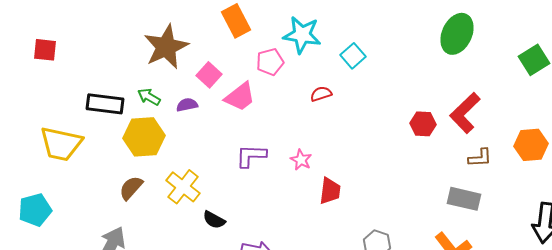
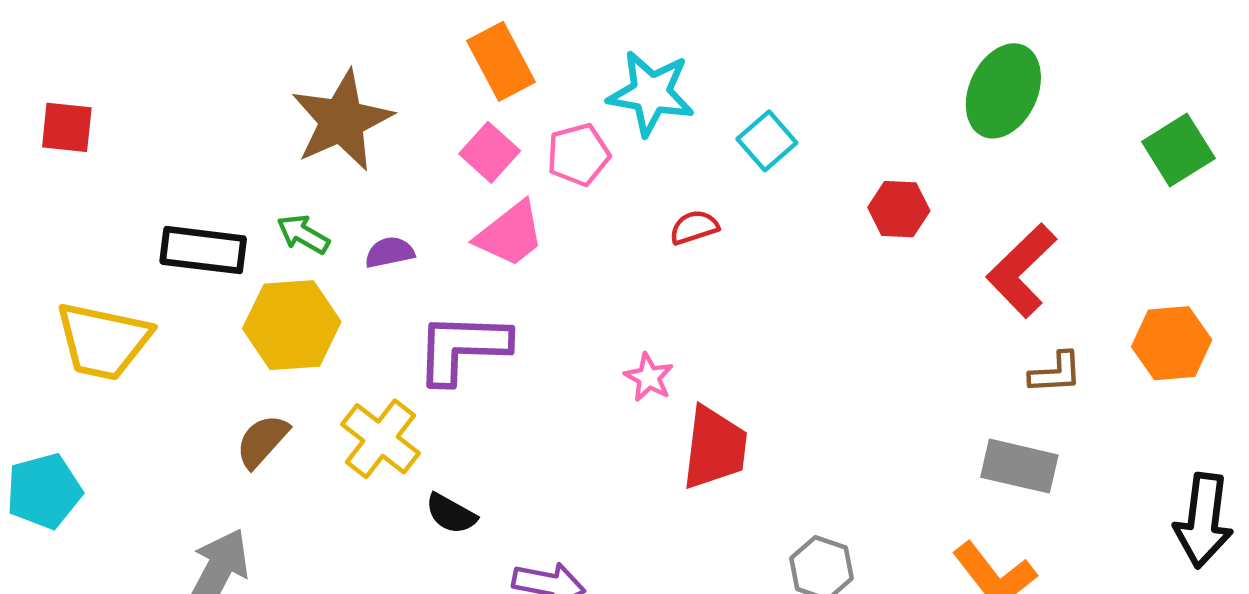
pink square: (209, 75) -> (490, 152), moved
red hexagon: (423, 124) -> (899, 209), moved
purple L-shape: (251, 156) -> (462, 348), moved, size x1.4
red trapezoid: (330, 191) -> (715, 448), size x1.4

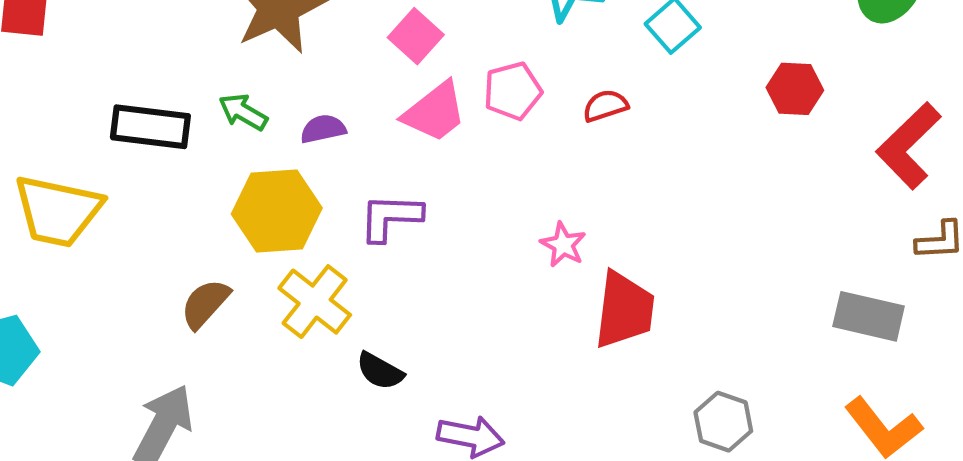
pink pentagon: (578, 155) -> (513, 91), moved
yellow hexagon: (292, 325) -> (277, 211), moved
purple L-shape: (462, 348) -> (390, 217), size x0.7
gray rectangle: (1019, 466) -> (869, 316), moved

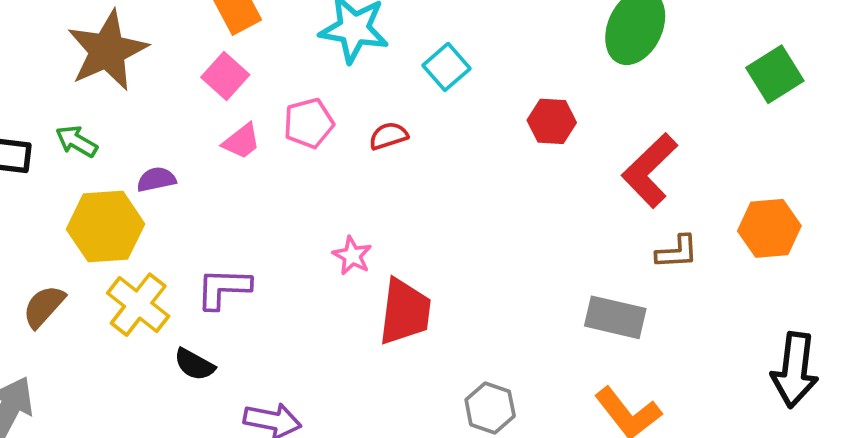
pink trapezoid: (435, 112) -> (242, 141), size x0.7
purple semicircle: (323, 129) -> (156, 179), moved
purple L-shape: (390, 217) -> (223, 288), moved

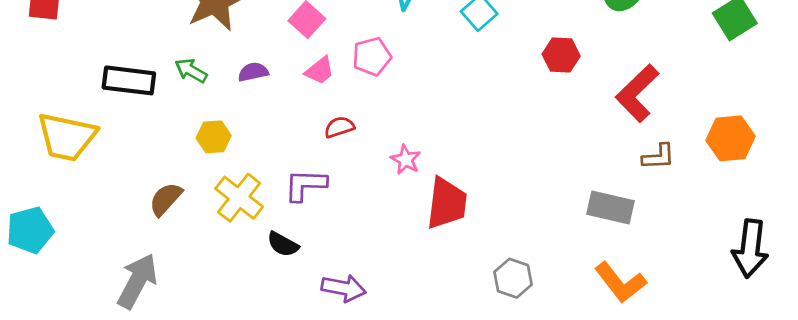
red semicircle: (388, 136) -> (339, 127), moved
purple semicircle: (156, 179) -> (253, 72), moved
yellow hexagon: (106, 227) -> (214, 137), size x0.6

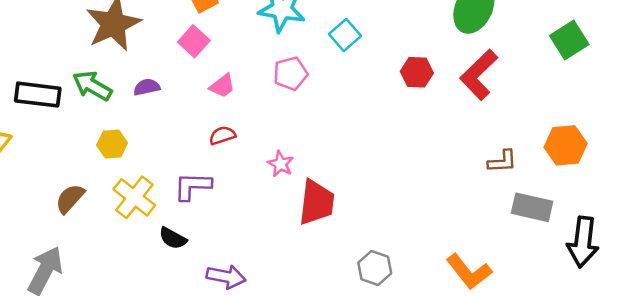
pink pentagon: (372, 56) -> (290, 73), moved
green arrow: (191, 71) -> (92, 86), size x1.4
pink trapezoid: (320, 71) -> (222, 86), moved
red L-shape: (637, 93) -> (479, 75), moved
gray rectangle: (610, 208) -> (532, 207), moved

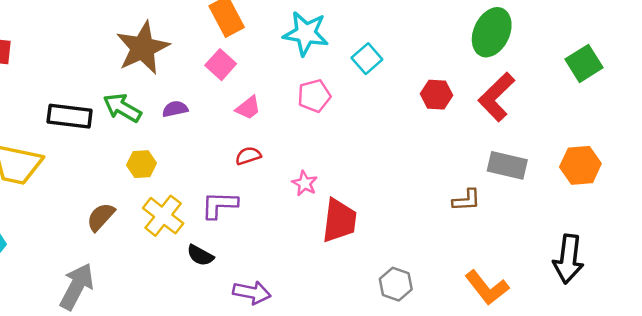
brown L-shape: (502, 161) -> (466, 200), moved
gray rectangle: (532, 207) -> (507, 165), moved
black arrow: (583, 242) -> (568, 259), moved

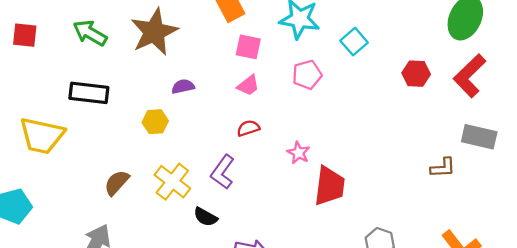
pink square: (221, 65) -> (248, 47), moved, turned -30
green arrow: (122, 108) -> (90, 33), moved
yellow hexagon: (141, 164) -> (155, 122), moved
purple L-shape: (219, 205) -> (223, 172), turned -56

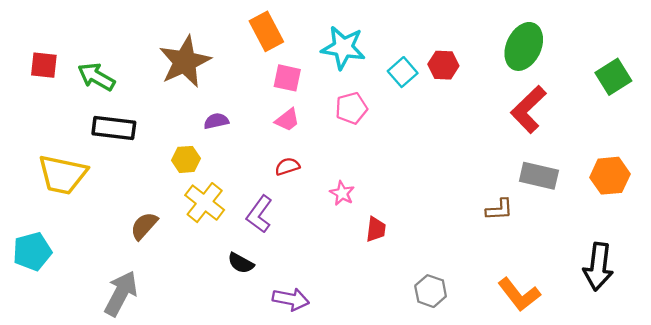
green arrow: (90, 33) -> (96, 77), moved
red hexagon: (416, 74) -> (443, 65), moved
yellow cross: (172, 182) -> (205, 203), moved
red trapezoid: (330, 186) -> (376, 229), size x0.6

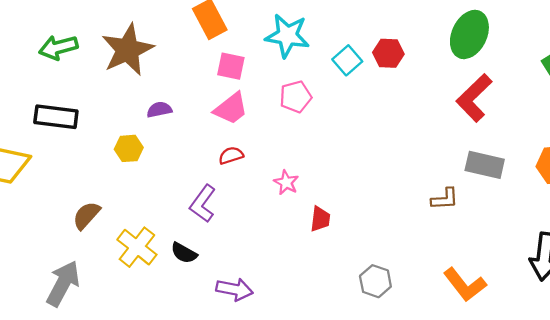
green arrow: (96, 77) -> (58, 47), moved, turned -45
pink trapezoid: (287, 120) -> (231, 108), size x1.4
yellow cross: (205, 203) -> (137, 247), moved

